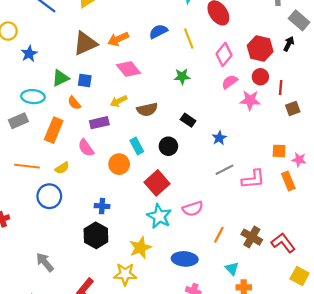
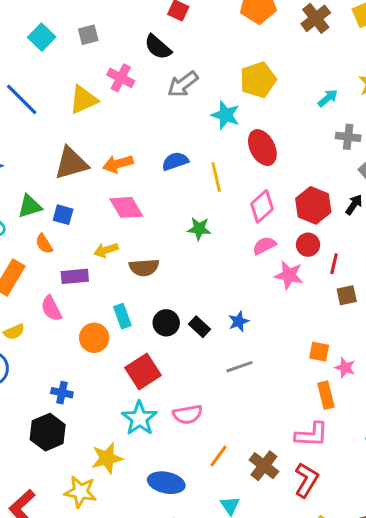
black rectangle: (188, 120) -> (199, 327), moved
pink L-shape: (253, 179) -> (312, 435), moved
red L-shape: (283, 243) -> (306, 480), turned 60

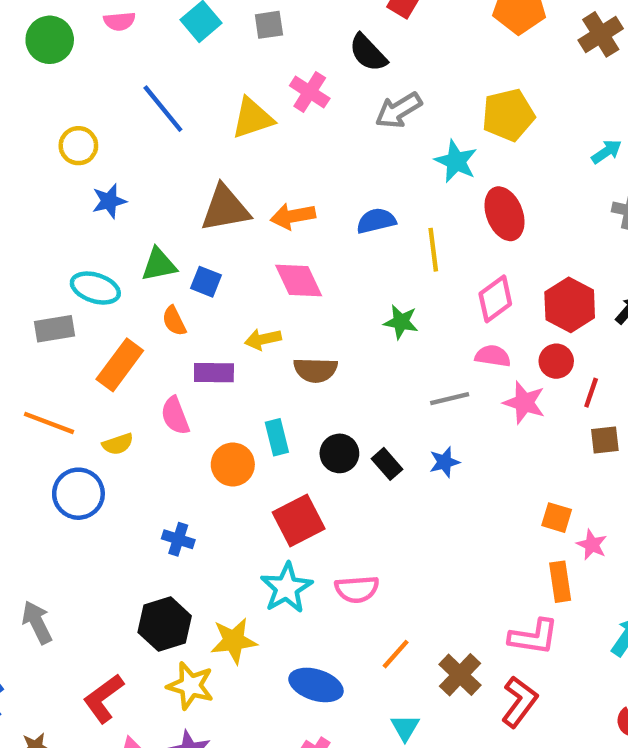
pink semicircle: (264, 246) -> (493, 356), turned 30
gray line: (239, 367) -> (450, 399), moved
black hexagon: (48, 432) -> (165, 624), moved

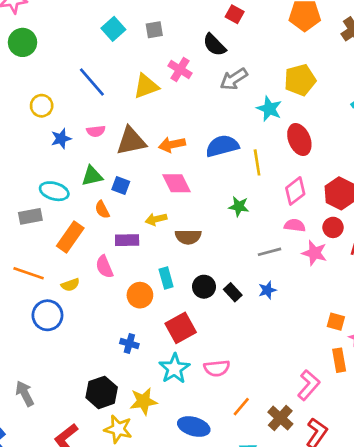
pink semicircle: (119, 21) -> (96, 131), moved
blue semicircle: (376, 221) -> (222, 146), size x1.4
blue cross: (178, 539) -> (129, 344), moved
pink L-shape: (534, 637) -> (309, 385), moved, turned -56

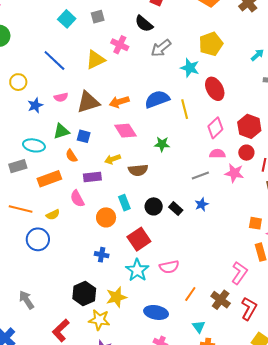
green star: (239, 206) -> (162, 144), moved
orange rectangle: (70, 237) -> (49, 179), turned 40

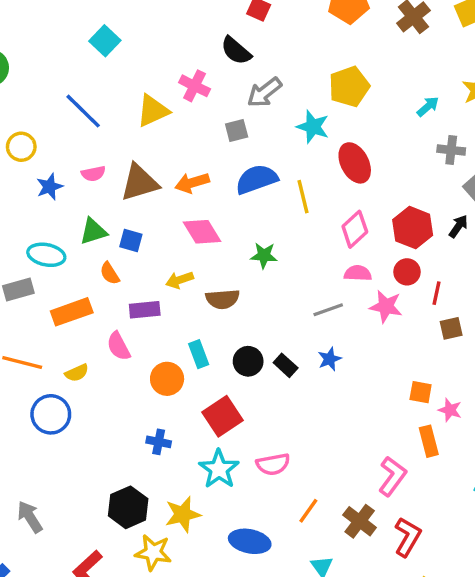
gray square: (98, 17) -> (237, 131), moved

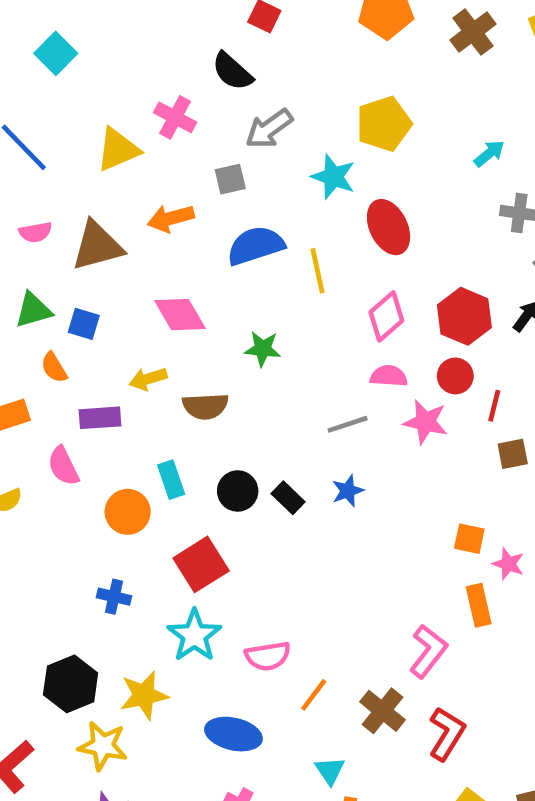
orange arrow: (192, 183) -> (171, 218), moved
pink semicircle: (273, 464) -> (268, 656), moved

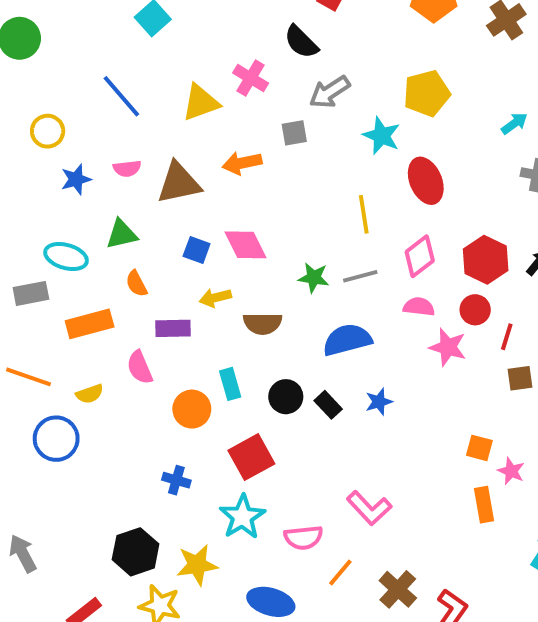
blue semicircle: (256, 246) -> (347, 340), moved
blue square: (84, 324) -> (197, 250), moved
gray line: (348, 424) -> (360, 276), moved
pink L-shape: (428, 651) -> (369, 508), moved, turned 96

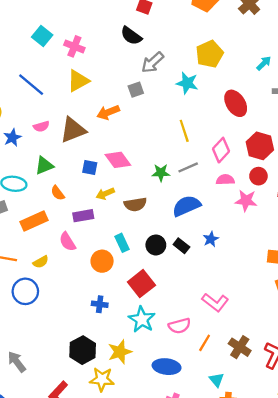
pink cross: (251, 78) -> (74, 46), moved
red ellipse: (426, 181) -> (236, 103), moved

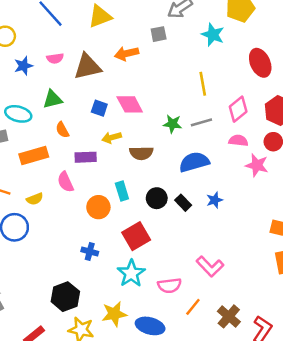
yellow star: (120, 352) -> (114, 314), moved

